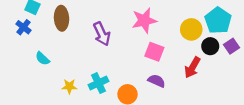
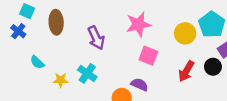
black circle: (210, 46) -> (213, 67), moved
purple semicircle: (157, 81) -> (140, 85), moved
cyan cross: (98, 83) -> (87, 73), moved, turned -30
yellow star: (69, 86) -> (61, 80), moved

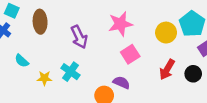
pink square: (148, 56) -> (130, 54), turned 36
black circle: (213, 67) -> (193, 74), moved

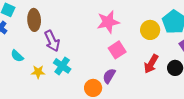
purple arrow: (79, 37) -> (52, 41), moved
purple semicircle: (122, 82) -> (109, 76), turned -84

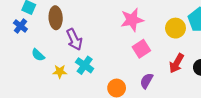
purple semicircle: (109, 76) -> (147, 81), moved

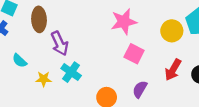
pink square: (141, 49) -> (134, 54), turned -30

